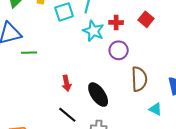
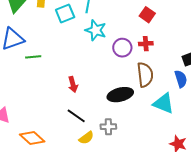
red cross: (116, 23) -> (146, 44), moved
black ellipse: (98, 95) -> (120, 95), moved, turned -65
cyan triangle: (155, 109) -> (164, 103), size x1.6

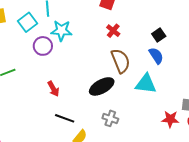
red cross: (146, 44) -> (113, 31), turned -32
purple circle: (122, 48) -> (43, 46), moved
gray cross: (108, 127) -> (110, 118), moved, turned 35

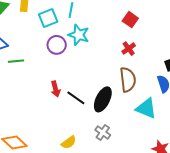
black ellipse: (102, 86) -> (103, 99), turned -50
black line: (65, 118) -> (76, 98), moved

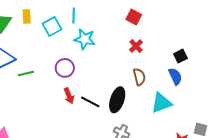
purple circle: (57, 45) -> (65, 68), moved
brown semicircle: (128, 80) -> (139, 77), size x0.7
cyan triangle: (146, 108) -> (161, 103), turned -35

